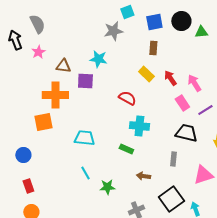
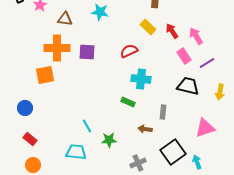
purple square: (85, 81) -> (87, 52), moved
red semicircle: (127, 98) -> (129, 51), turned -54
cyan trapezoid: (84, 138) -> (76, 152), moved
gray rectangle: (173, 159) -> (163, 112), moved
red rectangle: (28, 186) -> (30, 139), turned -32

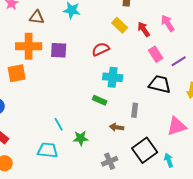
pink arrow: (196, 36) -> (168, 23), moved

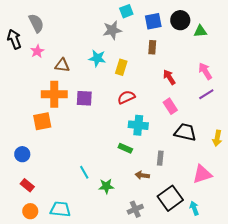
pink arrow: (168, 23) -> (205, 71), moved
yellow rectangle: (120, 25) -> (121, 67), moved, turned 63
pink rectangle: (156, 54) -> (170, 106), moved
purple line: (179, 61) -> (206, 94), moved
cyan trapezoid: (48, 150) -> (60, 209), moved

